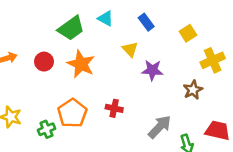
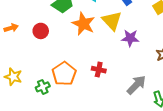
yellow triangle: (130, 49) -> (112, 21), size x1.5
orange star: (81, 64) -> (83, 24), moved

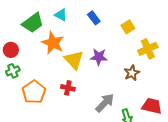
yellow triangle: (112, 21) -> (74, 60), moved
green cross: (43, 87) -> (13, 71), moved

